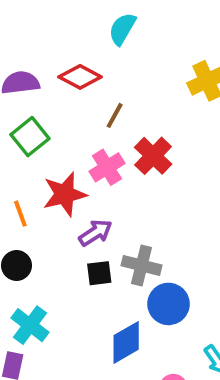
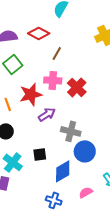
red cross: (153, 156) -> (77, 87), moved
pink cross: (107, 167) -> (53, 80), turned 36
black square: (99, 273) -> (40, 154), moved

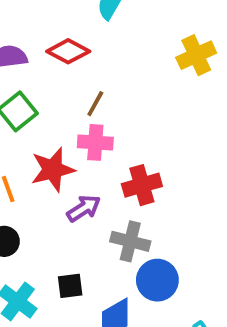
brown line: (57, 53) -> (95, 104), moved
red cross: (77, 87) -> (142, 185), moved, turned 30

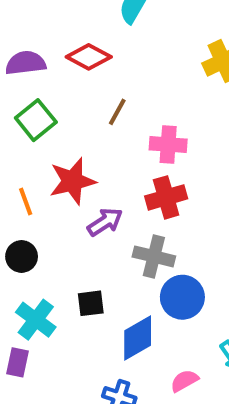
pink cross: (95, 142) -> (168, 144), moved

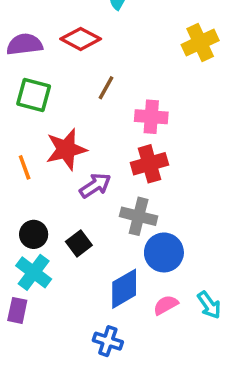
green square: (36, 120) -> (34, 95), turned -36
black circle: (22, 256) -> (34, 234), moved
black square: (91, 303) -> (79, 243), moved, turned -30
pink semicircle: (184, 381) -> (166, 305), moved

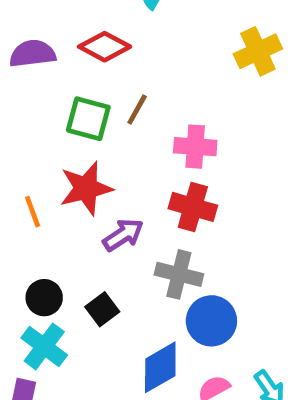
green square: (34, 95) -> (88, 119), moved
red cross: (149, 164) -> (193, 207), turned 32

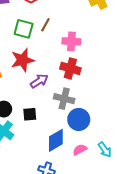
black square: (102, 309) -> (30, 114), turned 32

